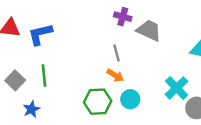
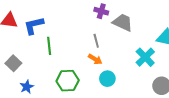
green line: (44, 75) -> (49, 46), moved
cyan cross: (177, 88) -> (145, 57), moved
green hexagon: (98, 102) -> (68, 81), moved

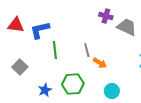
gray line: (96, 41) -> (87, 50), moved
cyan circle: (107, 79) -> (112, 91), moved
blue star: (27, 87) -> (45, 90), moved

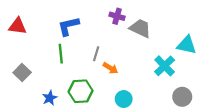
blue L-shape: (40, 30) -> (68, 26), moved
gray line: (87, 50) -> (96, 54), turned 32

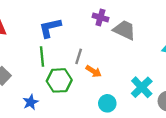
cyan cross: (165, 66) -> (142, 87), moved
green hexagon: (81, 91) -> (59, 80), moved

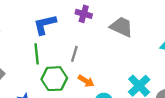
purple cross: (100, 17) -> (84, 14), moved
orange arrow: (94, 71) -> (86, 81), moved

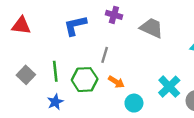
green line: (37, 54) -> (55, 71), moved

